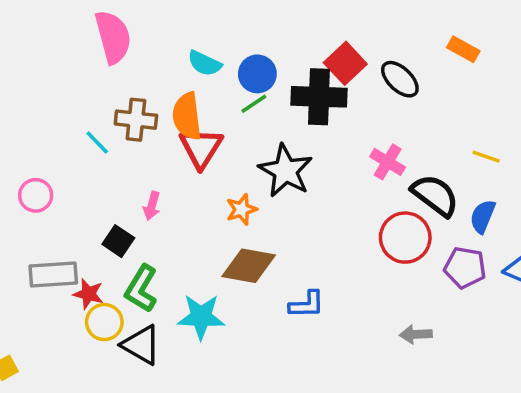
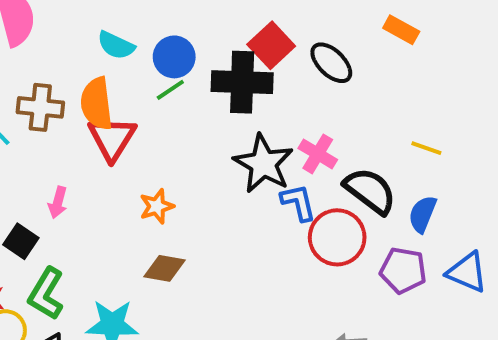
black star: (286, 171) -> (263, 164), moved
brown diamond: (249, 266) -> (164, 268), size x0.7
blue L-shape: (307, 304) -> (298, 202), moved, turned -102

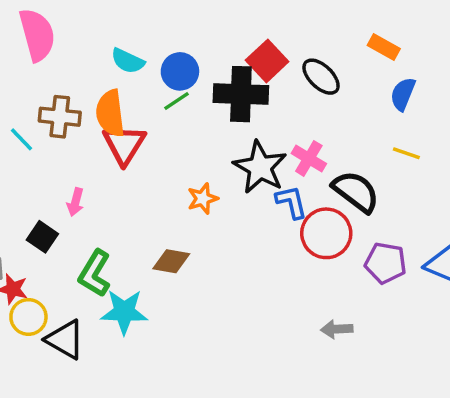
orange star: (157, 206) -> (203, 199), moved
blue semicircle: (423, 214) -> (403, 94), moved
green L-shape: (46, 294) -> (95, 273), moved

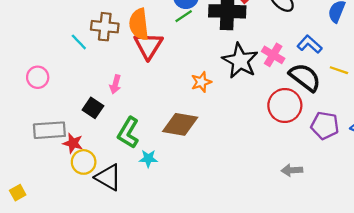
yellow line: (406, 153) -> (339, 70), moved
blue L-shape: (291, 202) -> (310, 44), moved, turned -35
brown diamond: (171, 261) -> (180, 124), size x1.4
cyan star: (124, 312) -> (148, 158), size x0.6

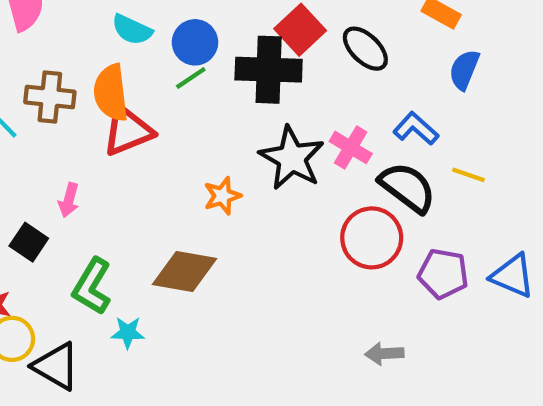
red triangle: (148, 45) -> (128, 131), turned 36

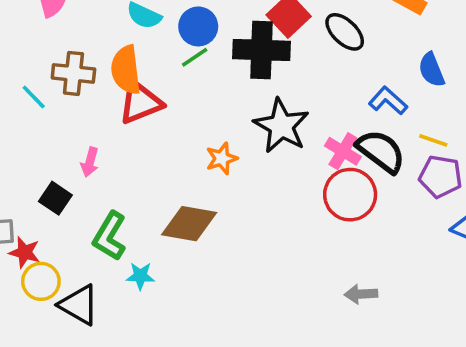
blue semicircle: (464, 70) -> (431, 70), moved, turned -44
pink cross: (351, 147) -> (343, 151), moved
purple pentagon: (443, 274) -> (440, 177), moved

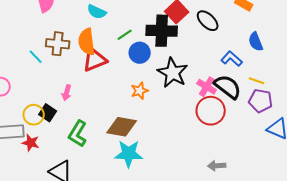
blue circle: (198, 26) -> (140, 53), moved
cyan star: (140, 276) -> (129, 154), moved, size x1.8
yellow circle: (41, 281) -> (34, 115), moved

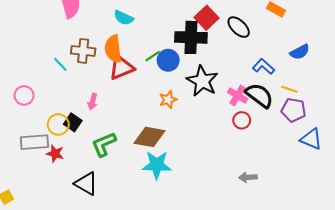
green line: (125, 35) -> (153, 56), moved
blue semicircle: (256, 42) -> (300, 52), moved, turned -96
red circle: (211, 111) -> (242, 120), size x0.6
green L-shape: (78, 134) -> (104, 144), turned 36

